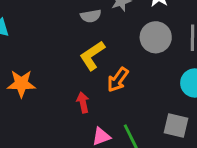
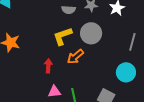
gray circle: (156, 37) -> (91, 33), moved

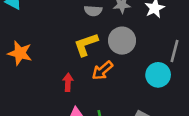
cyan circle: (126, 72) -> (158, 75), moved

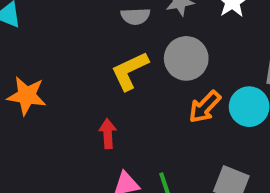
orange arrow: (102, 70) -> (205, 107), moved

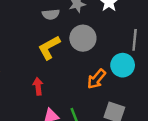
orange arrow: (205, 107) -> (96, 79), moved

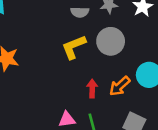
red arrow: (38, 86) -> (92, 88), moved

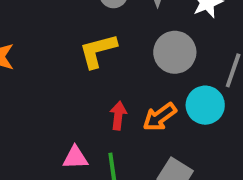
gray circle: (111, 41) -> (175, 52), moved

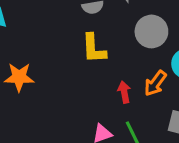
yellow L-shape: (98, 51) -> (94, 49), turned -60

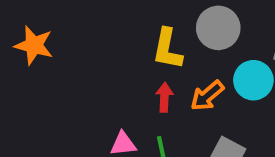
yellow L-shape: (94, 49) -> (167, 49), moved

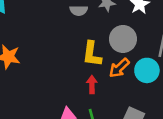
orange arrow: (207, 96) -> (119, 68), moved

